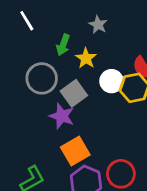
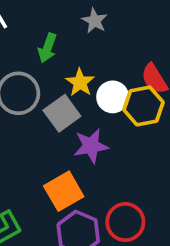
yellow star: (86, 58) -> (80, 82), moved
purple star: (62, 116) -> (91, 146), moved, turned -30

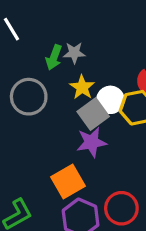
gray star: (95, 21) -> (74, 53), moved, turned -30
gray square: (62, 113) -> (93, 114), moved

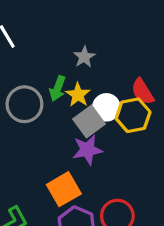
gray star: (74, 53) -> (84, 57), moved, turned -30
green arrow: (54, 57) -> (58, 88), moved

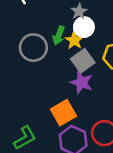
white circle: (106, 107) -> (84, 27), moved
purple star: (87, 150) -> (82, 82), turned 30

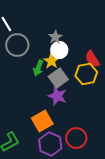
green arrow: (59, 36) -> (38, 68), moved
gray circle: (33, 48) -> (17, 45), moved

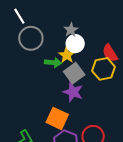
green arrow: (38, 68) -> (53, 63), turned -105
orange square: (42, 121) -> (57, 118), turned -35

